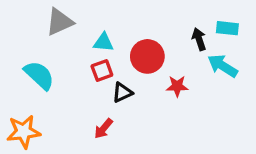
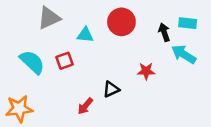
red circle: (147, 56) -> (121, 22), moved
red square: (102, 71) -> (65, 61), moved
black triangle: (122, 92) -> (111, 89), moved

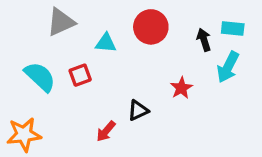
cyan arrow: (184, 54) -> (228, 67), turned -95
red star: (146, 71) -> (181, 88), turned -30

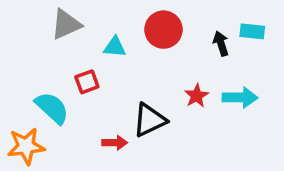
cyan arrow: (228, 67) -> (240, 97), moved, turned -116
cyan semicircle: (40, 77) -> (52, 108), moved
black triangle: (138, 110) -> (150, 120), size x1.5
red arrow: (106, 131) -> (115, 143), turned -130

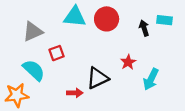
gray triangle: (66, 24) -> (33, 31), moved
cyan triangle: (115, 47) -> (75, 17), moved, size x1.5
cyan arrow: (240, 97) -> (151, 79), moved, turned 115

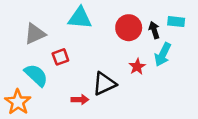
red circle: (107, 19) -> (129, 28), moved
cyan arrow: (151, 79) -> (163, 54), moved
orange star: (17, 95) -> (18, 102), turned -30

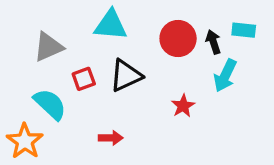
red star: (137, 67) -> (183, 106), moved
black triangle: (104, 84) -> (126, 76), moved

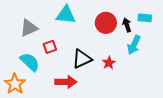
black triangle: (126, 76) -> (82, 59), moved
red arrow: (111, 138) -> (66, 82), size x1.5

